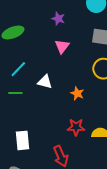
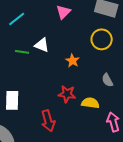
cyan line: (18, 69) -> (17, 19), moved
green line: (15, 93) -> (22, 52), moved

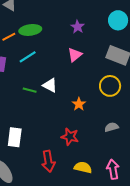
gray semicircle: (107, 80) -> (111, 127), turned 96
yellow semicircle: (90, 103) -> (83, 167), moved

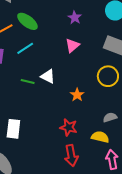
green ellipse: (30, 30) -> (27, 21), turned 45
red arrow: (48, 161) -> (71, 156), moved
yellow semicircle: (83, 167) -> (100, 137), moved

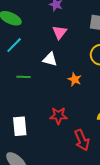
white triangle: (48, 76) -> (50, 59), moved
red star: (69, 127) -> (58, 116), moved

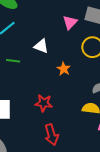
pink triangle: (60, 32) -> (70, 22), moved
red arrow: (82, 140) -> (51, 135), moved

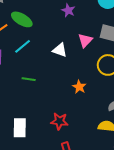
white triangle: (41, 46) -> (60, 50), moved

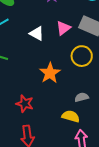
orange star: (79, 87) -> (50, 73), size x1.5

